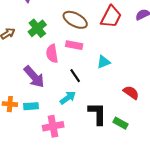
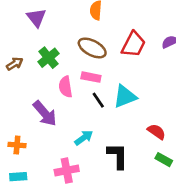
cyan triangle: (104, 62) -> (125, 96), size x1.5
black line: (75, 76) -> (98, 100), moved
cyan rectangle: (31, 106) -> (18, 177), moved
green rectangle: (121, 123) -> (164, 160), moved

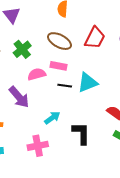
pink semicircle: (65, 87) -> (37, 74), turned 84
black line: (98, 100) -> (65, 86), turned -48

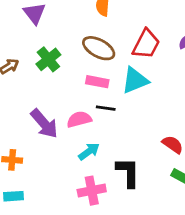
pink semicircle: (37, 74) -> (79, 119), moved
cyan triangle: (88, 83) -> (135, 80), moved
pink cross: (38, 146) -> (92, 191), moved

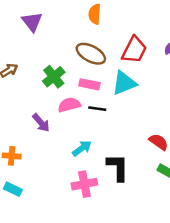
green cross: (48, 59) -> (54, 77), moved
pink semicircle: (79, 119) -> (69, 105), moved
purple arrow: (44, 124) -> (41, 123), size x0.7
cyan rectangle: (14, 196) -> (13, 189), turned 30

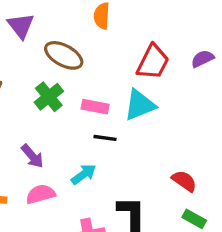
brown ellipse: (91, 54) -> (64, 55), moved
pink semicircle: (69, 105) -> (41, 194), moved
cyan arrow: (82, 148) -> (84, 174), moved

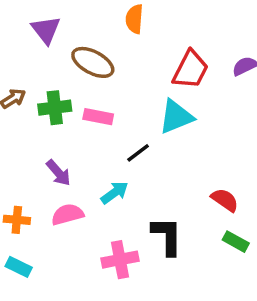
green cross: (49, 97) -> (55, 108), moved, turned 32
pink rectangle: (95, 107) -> (98, 117), moved
black line: (105, 138) -> (138, 153), turned -45

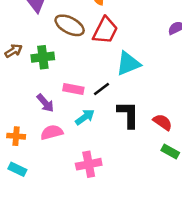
red trapezoid: (190, 70) -> (105, 30), moved
pink rectangle: (98, 117) -> (73, 89), moved
black L-shape: (167, 236) -> (128, 115), moved

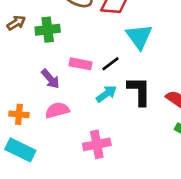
cyan triangle: (128, 64) -> (139, 36), turned -44
cyan arrow: (85, 117) -> (106, 94), moved
cyan rectangle: (17, 169) -> (20, 150), size x1.5

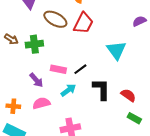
brown arrow: (16, 23) -> (11, 39), turned 64
cyan triangle: (139, 36) -> (116, 50), moved
cyan arrow: (106, 94) -> (68, 90), moved

